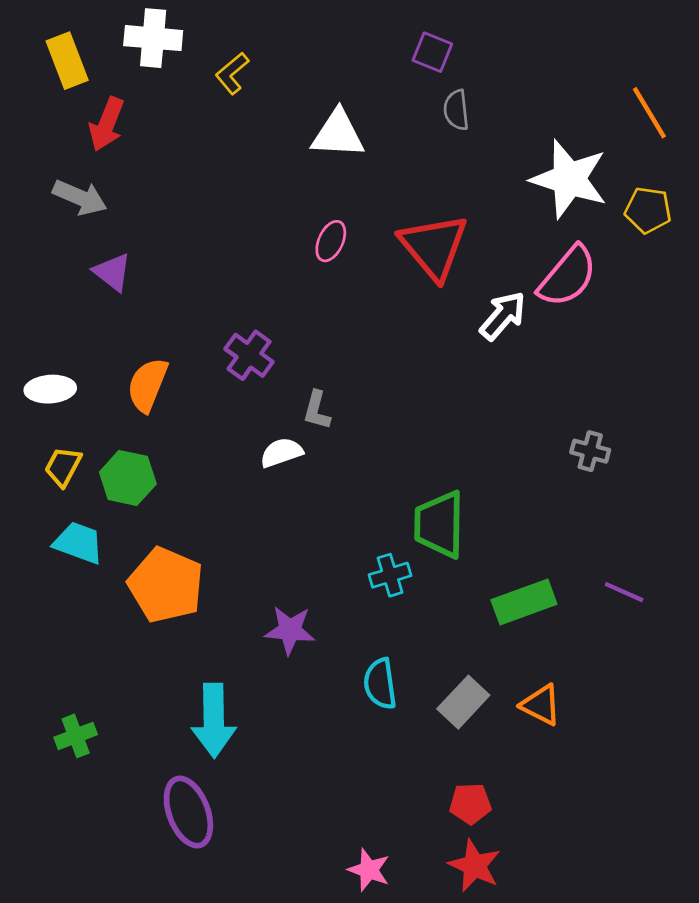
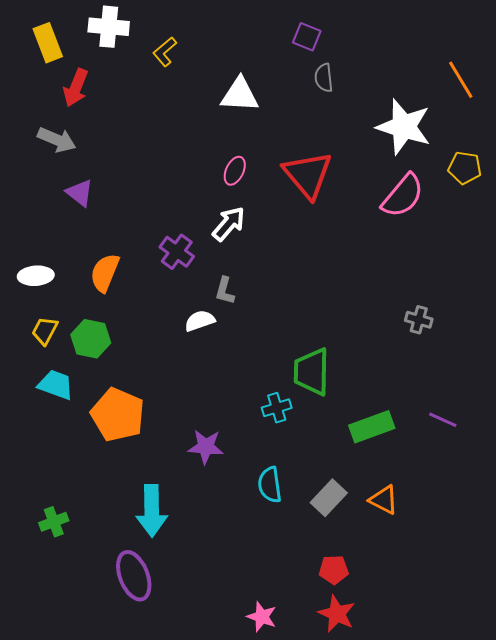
yellow pentagon: (648, 210) -> (465, 168), moved
white arrow: (503, 316) -> (229, 224), moved

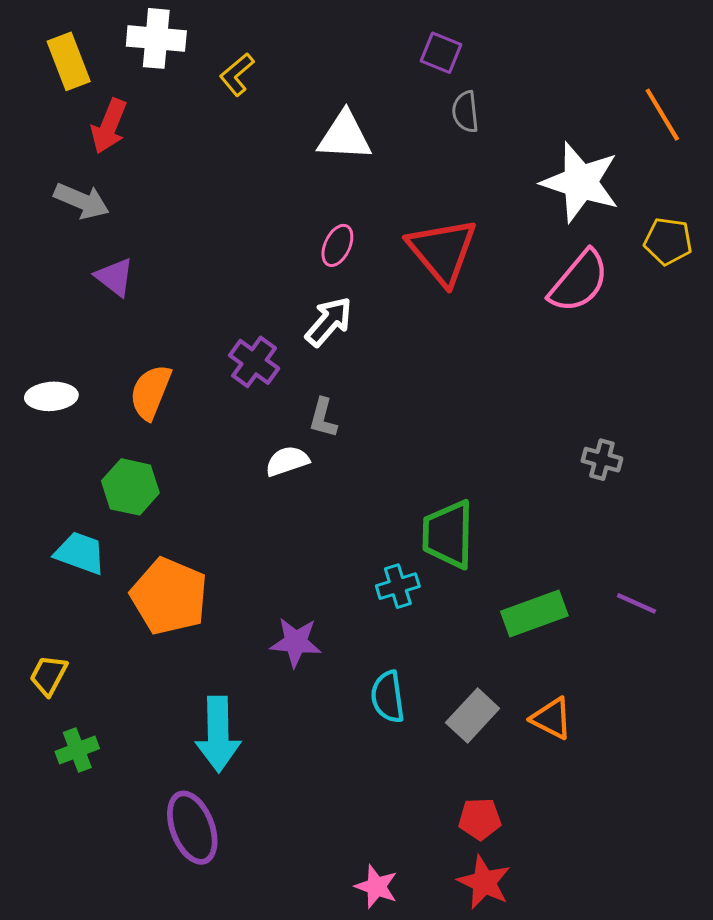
yellow trapezoid: (45, 331) -> (49, 675), moved

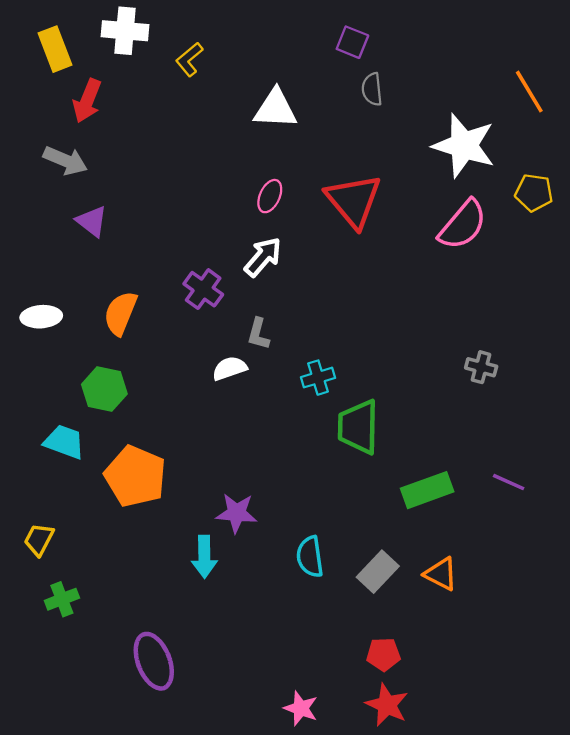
cyan cross: (398, 586) -> (318, 378), moved
cyan arrow: (218, 734) -> (204, 557), moved, size x0.7

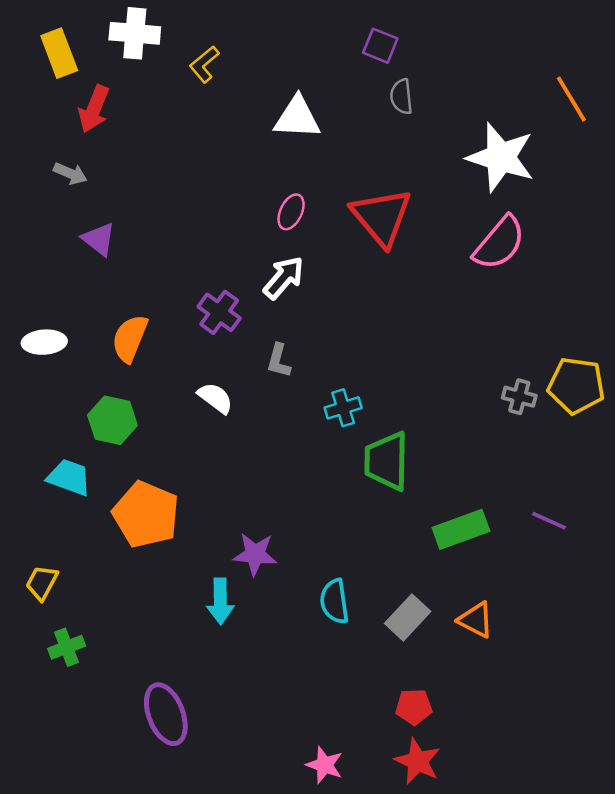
gray arrow: (65, 160) -> (70, 173), size x0.7
yellow pentagon: (534, 193) -> (576, 386), moved, size x1.4
white semicircle: (230, 368) -> (215, 398), moved, turned 56

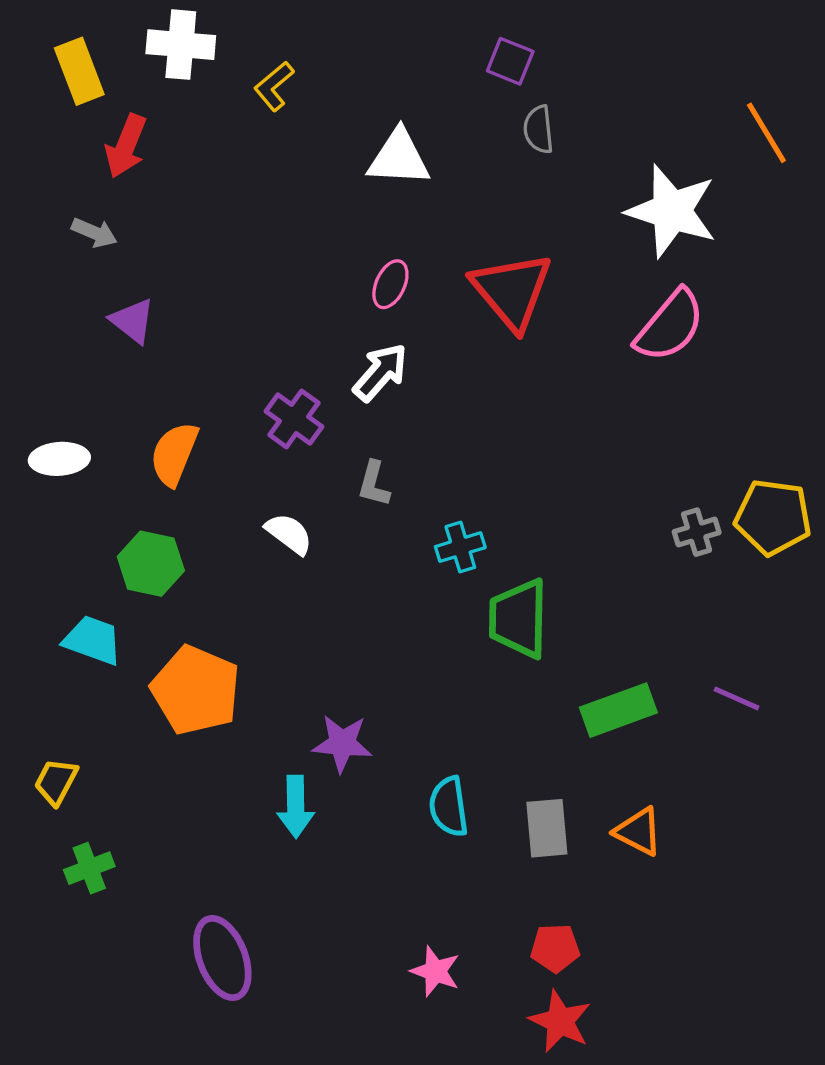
gray cross: (519, 397) -> (697, 532), turned -32
gray rectangle: (408, 617) -> (547, 828), turned -48
pink star: (325, 765) -> (435, 971), moved

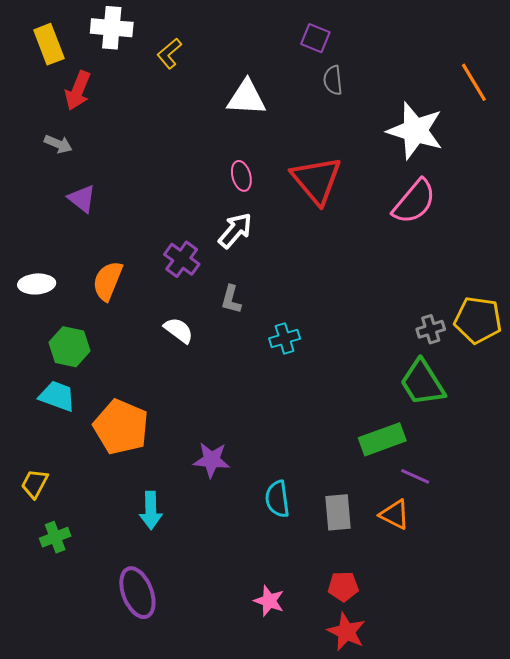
pink ellipse: (390, 284) -> (241, 176), turned -40
green hexagon: (151, 564) -> (70, 347), moved
green trapezoid: (519, 619) -> (422, 383), moved, turned -33
purple line: (736, 698) -> (415, 476), moved
cyan arrow: (296, 807) -> (151, 510), moved

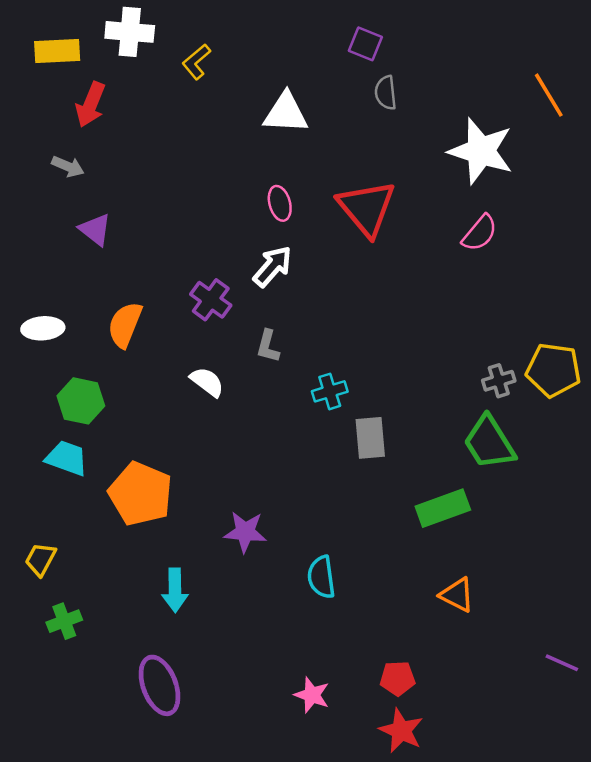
yellow rectangle: (49, 44) -> (57, 51), turned -72
pink semicircle: (414, 202) -> (480, 233), size x0.7
purple line: (415, 476) -> (562, 663), moved
gray rectangle: (338, 512) -> (370, 438), moved

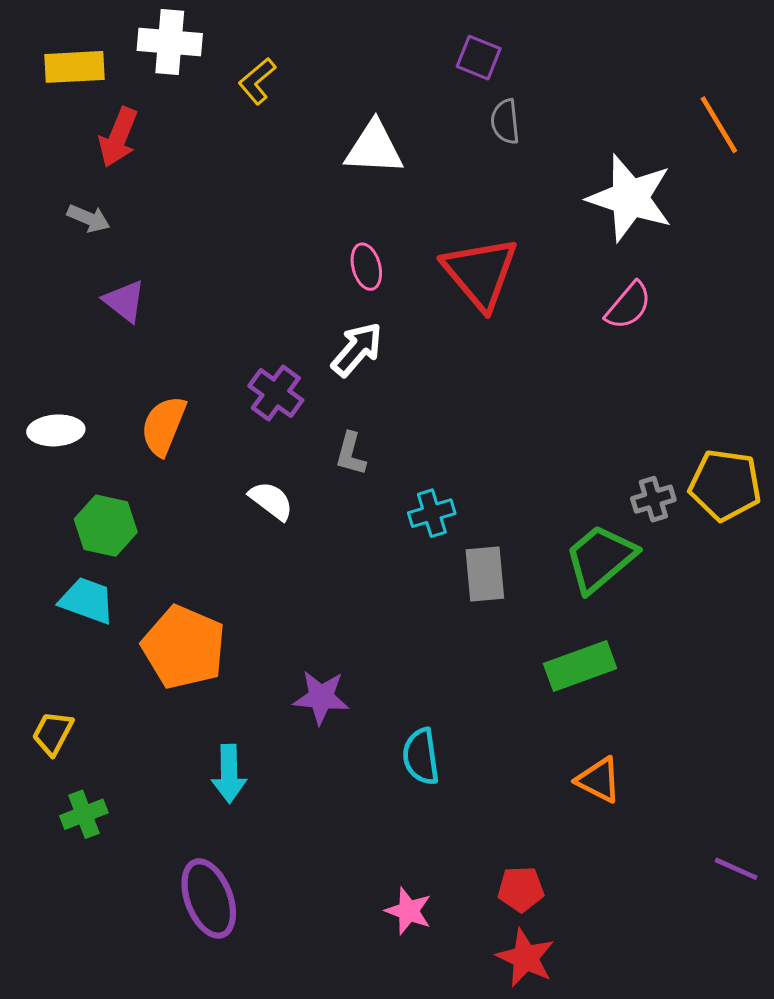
green trapezoid: (489, 443) -> (600, 558), moved, turned 82

